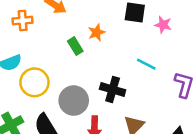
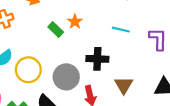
orange star: (97, 32) -> (75, 22), moved

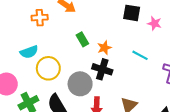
orange star: (75, 22) -> (104, 48), moved
black cross: (97, 59) -> (102, 69), moved

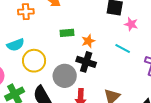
pink star: (155, 23) -> (131, 24), moved
green rectangle: (82, 39) -> (67, 33), turned -64

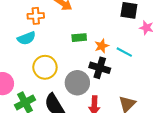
cyan semicircle: (15, 45) -> (26, 38), moved
cyan line: (123, 48) -> (124, 52), moved

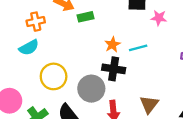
green rectangle: (79, 38) -> (85, 17), moved
cyan line: (124, 52) -> (138, 48), turned -35

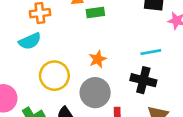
orange star: (112, 45) -> (98, 59), moved
black cross: (114, 69) -> (143, 80), moved

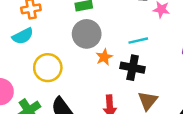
orange star: (98, 59) -> (104, 57), moved
gray circle: (95, 93) -> (87, 34), moved

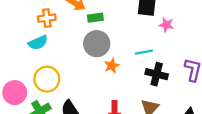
yellow circle: (48, 68) -> (47, 79), moved
black cross: (133, 68) -> (157, 74), moved

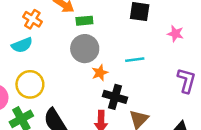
orange cross: (47, 18) -> (32, 19), turned 36
pink star: (166, 25) -> (175, 34), moved
black cross: (157, 74) -> (115, 97), moved

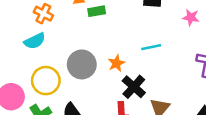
gray circle: (85, 49) -> (82, 64), moved
black cross: (115, 97) -> (134, 87), turned 30

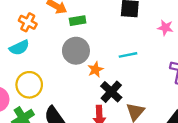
gray circle: (82, 64) -> (76, 51), moved

